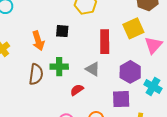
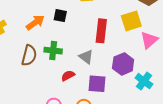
orange arrow: (38, 41) -> (35, 22), turned -114
purple square: (121, 99) -> (97, 84), moved

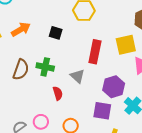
orange arrow: (35, 22) -> (21, 29), moved
red semicircle: (68, 76) -> (58, 93), turned 96
purple square: (97, 84) -> (102, 111), moved

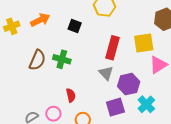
gray triangle: (77, 76) -> (106, 73), moved
red semicircle: (58, 93) -> (71, 95), moved
purple square: (102, 111) -> (115, 107), turned -30

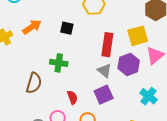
brown semicircle: (37, 60) -> (34, 83), moved
purple hexagon: (129, 84) -> (129, 64), moved
purple square: (115, 107) -> (104, 95), moved

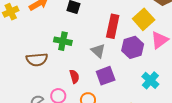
yellow square: (138, 36) -> (144, 19), turned -30
gray triangle: (104, 71) -> (98, 51), moved
brown semicircle: (34, 83) -> (37, 60), turned 65

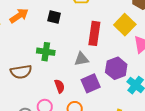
purple hexagon: (133, 47) -> (116, 68), moved
gray triangle: (98, 51) -> (82, 59), turned -49

